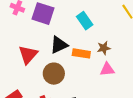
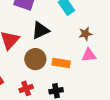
orange rectangle: (81, 53) -> (61, 63), moved

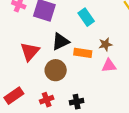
orange rectangle: (61, 63) -> (83, 53), moved

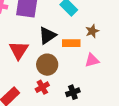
pink triangle: (109, 66) -> (92, 60), moved
red cross: (47, 100) -> (42, 87), moved

